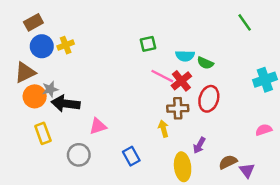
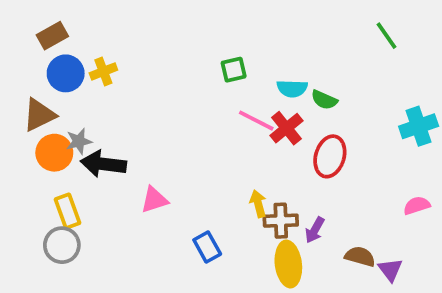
brown cross: (178, 108) -> (281, 221), moved
gray circle: (79, 155) -> (62, 245), moved
brown semicircle: (228, 162) -> (360, 256), turned 42

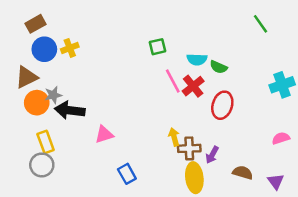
pink line: (256, 121) -> (173, 81), turned 35
blue rectangle: (207, 247) -> (127, 174), moved
purple triangle: (390, 270) -> (276, 181), moved

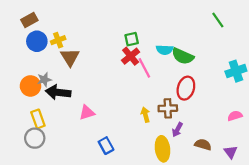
green semicircle: (219, 67) -> (183, 56), size x1.5
brown triangle: (27, 77) -> (70, 57), moved, turned -36
red cross: (193, 86) -> (131, 56), moved
brown cross: (189, 148) -> (168, 108), moved

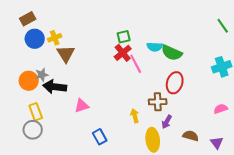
green line: (218, 20) -> (223, 26), moved
yellow arrow: (145, 115) -> (135, 116), moved

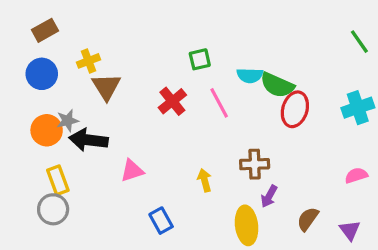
blue circle: (35, 39) -> (42, 74), moved
red cross: (123, 53) -> (172, 101), moved
red ellipse: (175, 83) -> (295, 109), moved
yellow arrow: (135, 116) -> (205, 180), moved
brown semicircle: (191, 136) -> (308, 219), turned -70

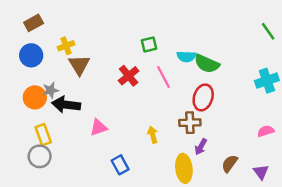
red ellipse: (295, 109) -> (203, 97), moved

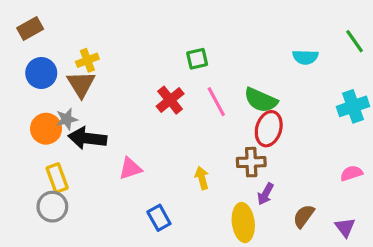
brown rectangle: (34, 23) -> (30, 28), moved
cyan semicircle: (186, 57) -> (305, 57), moved
green semicircle: (207, 64) -> (261, 100), moved
brown triangle: (79, 65) -> (81, 84), moved

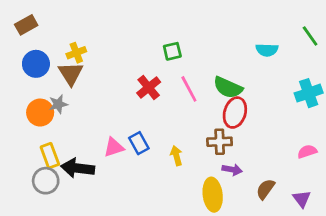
black arrow: (87, 138) -> (78, 168), moved
purple arrow: (266, 194) -> (232, 170), turned -108
blue rectangle: (159, 218) -> (139, 143), moved

